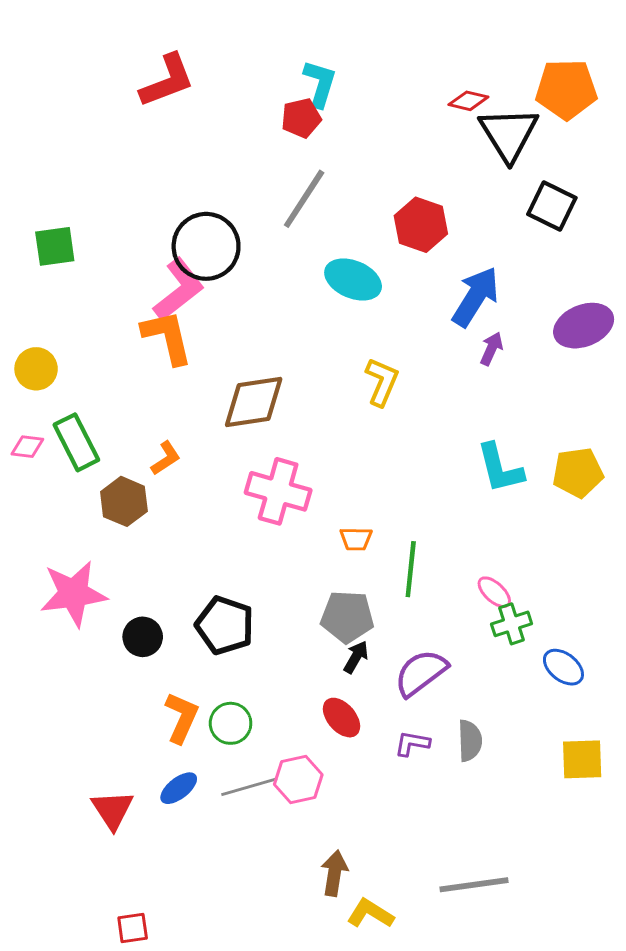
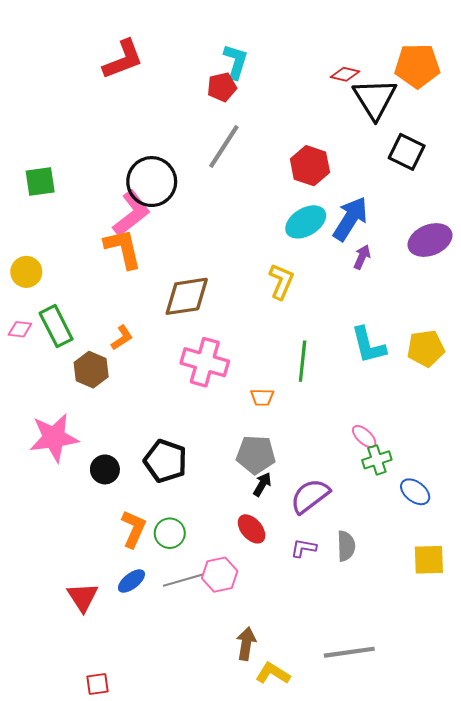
cyan ellipse: (353, 279) -> (306, 222), moved, turned -54
green line: (411, 569) -> (303, 361), moved

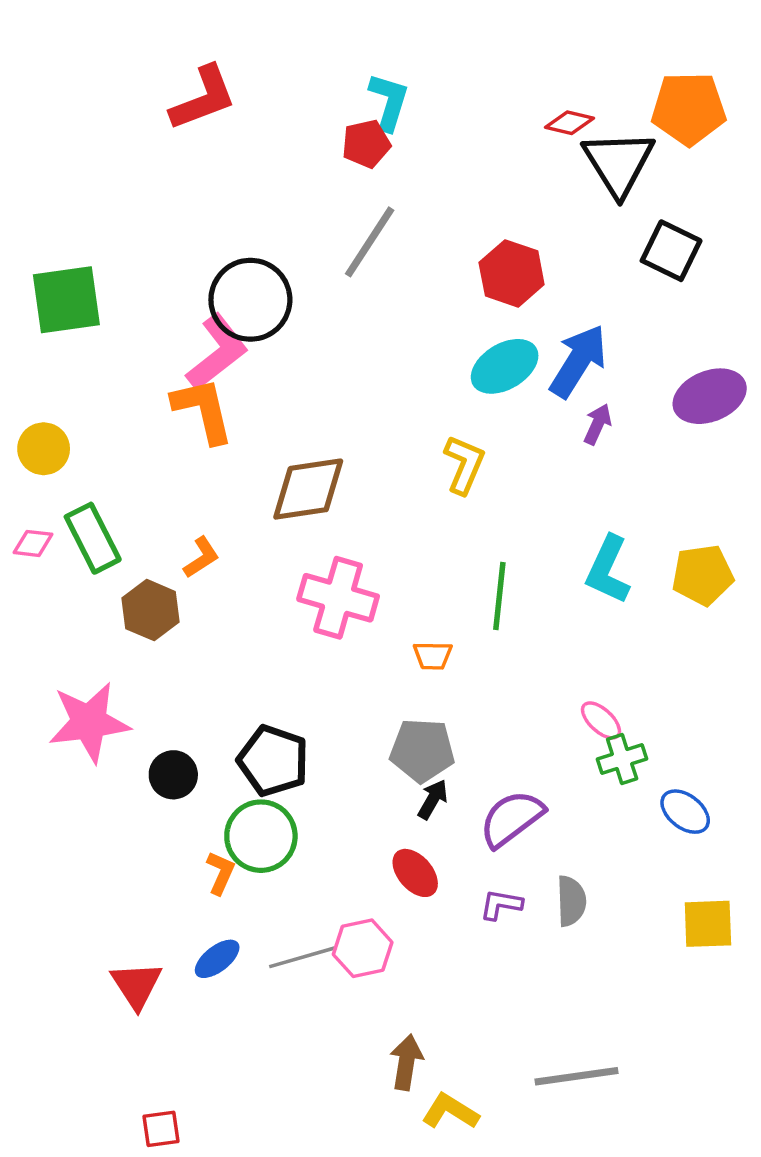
green square: (40, 182) -> (66, 300), size x1.4
cyan L-shape: (368, 345) -> (608, 570), turned 39
orange L-shape: (134, 529) -> (221, 873), size x0.7
green circle: (170, 533) -> (261, 836), moved, size x1.4

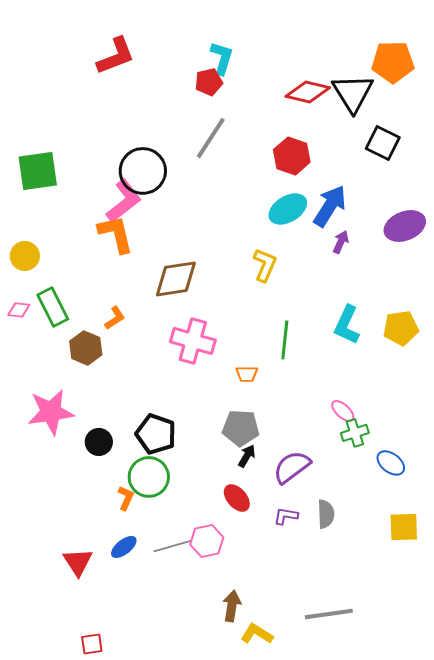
red diamond: (569, 123) -> (308, 92), moved, size x1.6

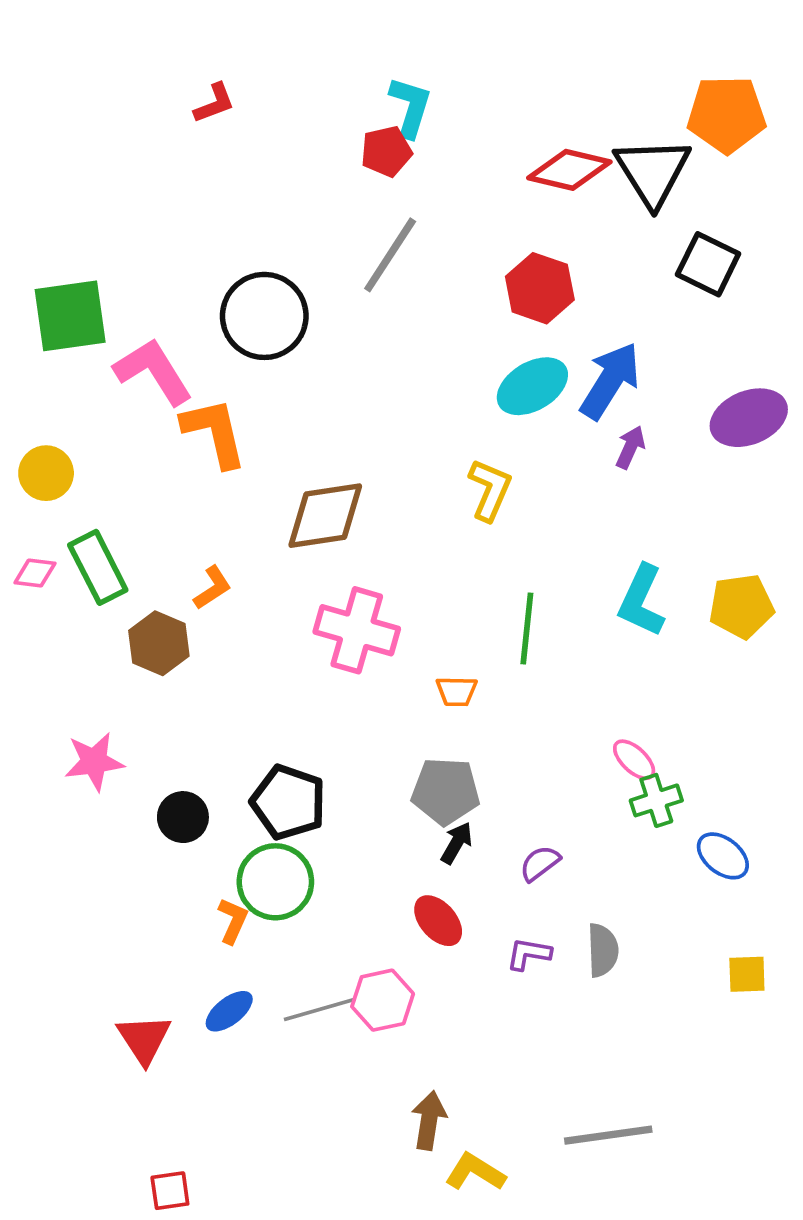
red L-shape: (116, 56) -> (214, 103), size x0.6
pink L-shape: (124, 201) -> (153, 371), moved, turned -84
pink star: (51, 412) -> (94, 762), size x0.7
purple semicircle: (292, 467) -> (540, 863), size x0.6
yellow square: (404, 527) -> (747, 974), size x0.7

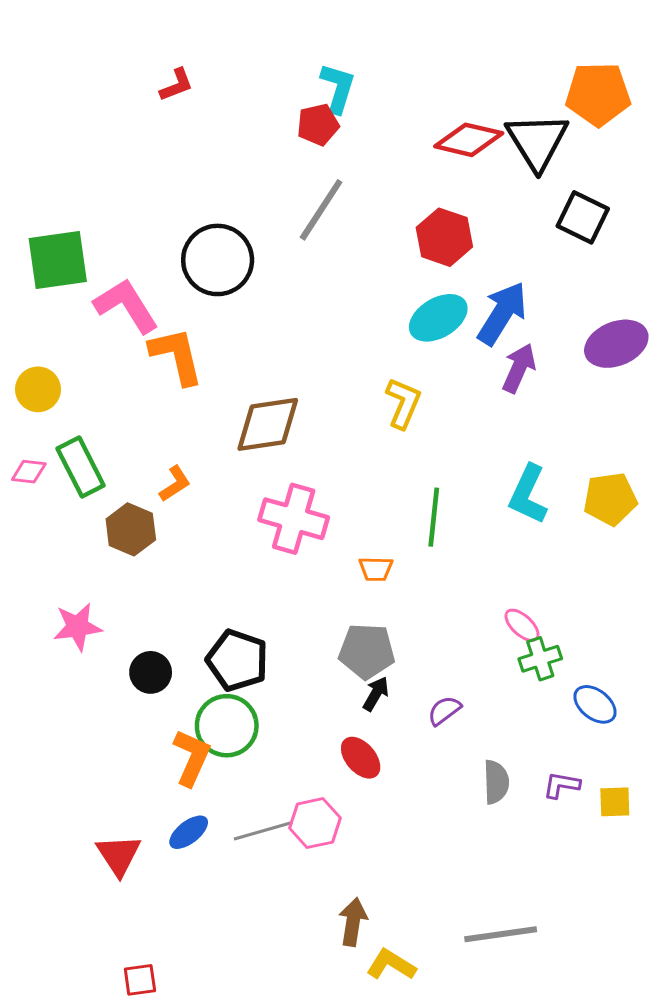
purple arrow: (630, 447) -> (519, 368), size x1.4
orange L-shape: (233, 921) -> (192, 758), size x1.5
purple L-shape: (529, 954) -> (562, 785), moved

